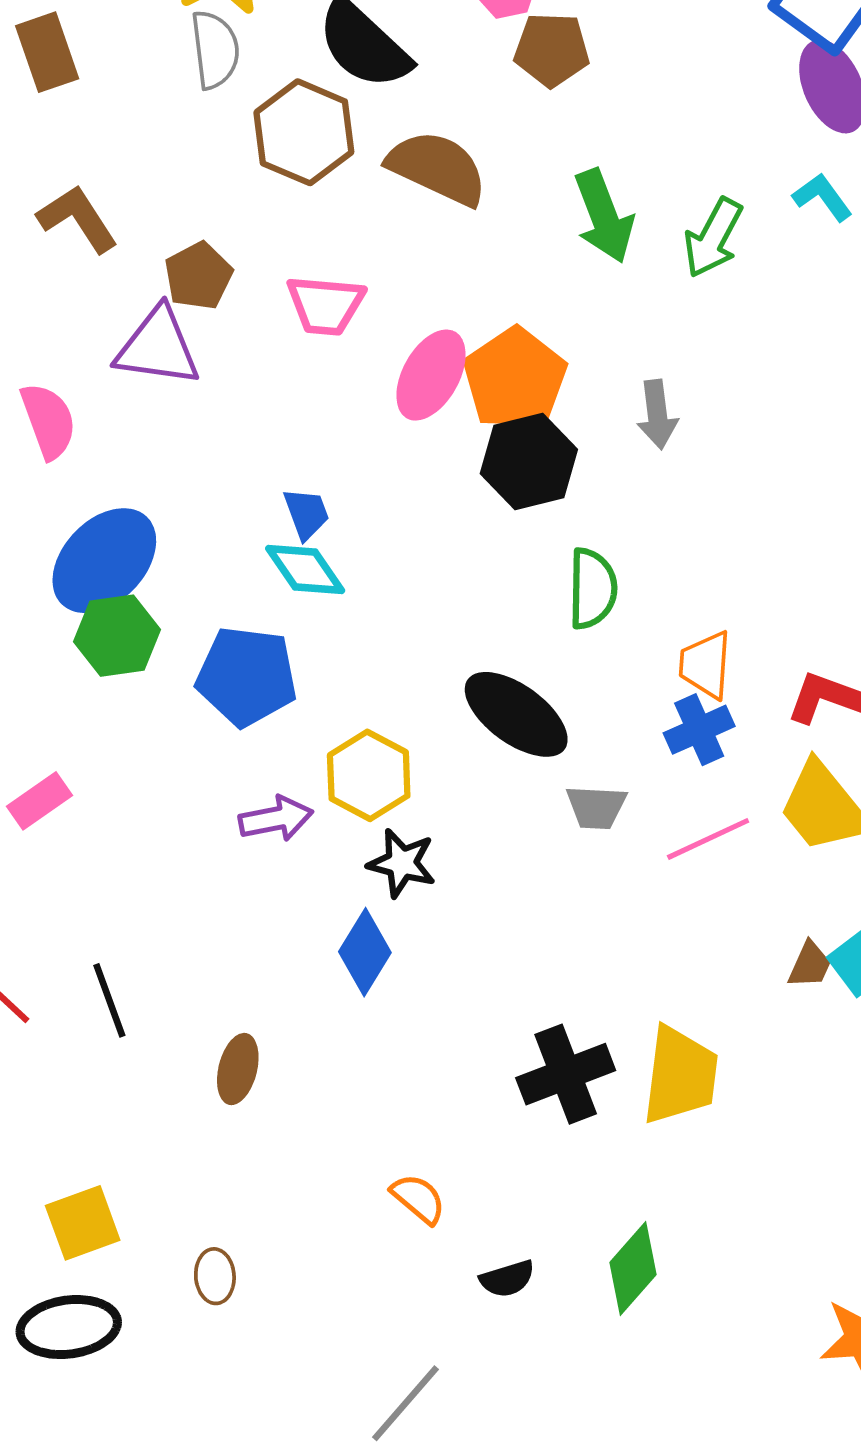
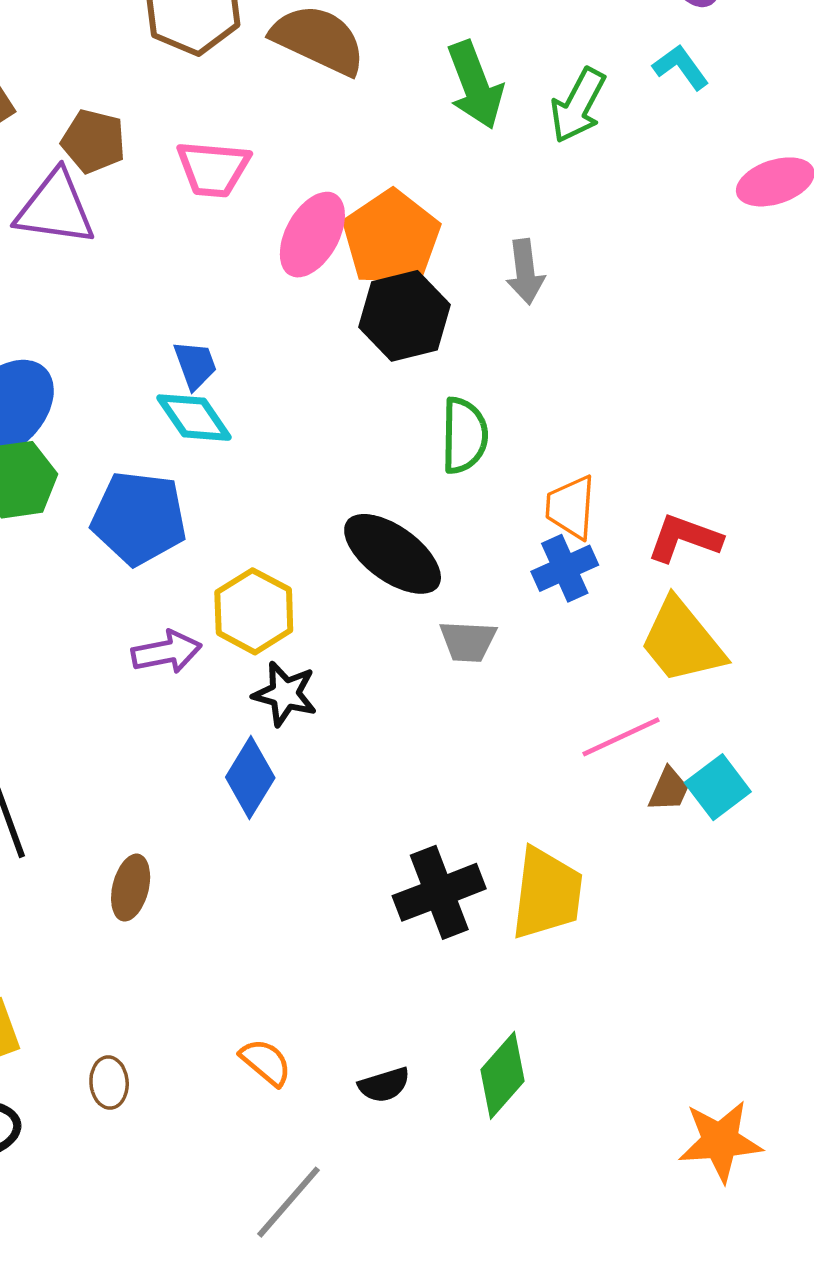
brown pentagon: (198, 276) -> (94, 141), turned -30
pink line: (708, 839) -> (621, 737), moved
orange semicircle: (418, 1199) -> (266, 1062), moved

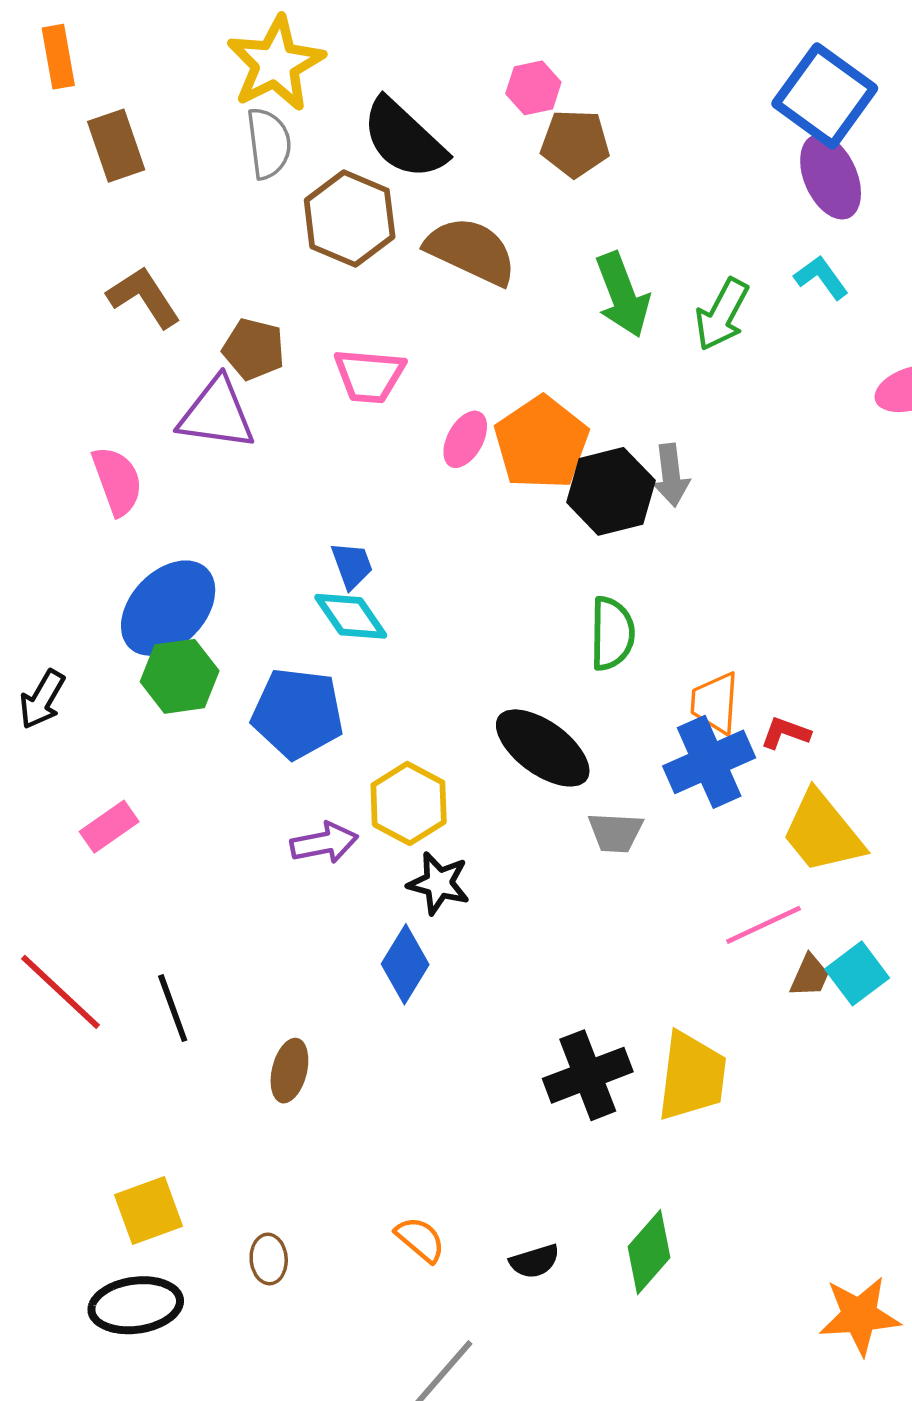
pink ellipse: (312, 235) -> (465, 439), size x0.7
black hexagon: (404, 316) -> (611, 491), moved
red L-shape: (684, 538) -> (785, 733), moved, size x0.7
blue cross: (565, 568) -> (709, 762), size x1.4

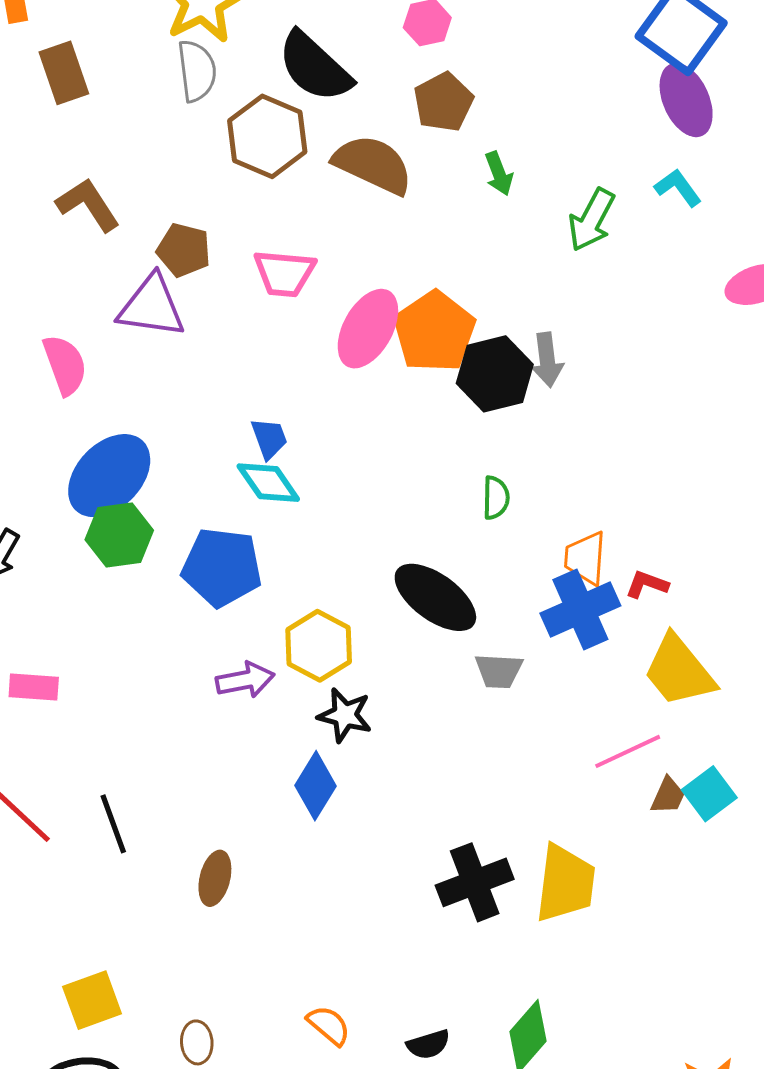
brown pentagon: (575, 143) -> (443, 102), moved, turned -30
green arrow: (622, 295) -> (499, 174), moved, size x0.6
pink ellipse: (465, 439) -> (368, 329), size x1.6
green semicircle: (612, 634) -> (496, 498), size x0.7
pink rectangle: (109, 827) -> (34, 687), moved, turned 39

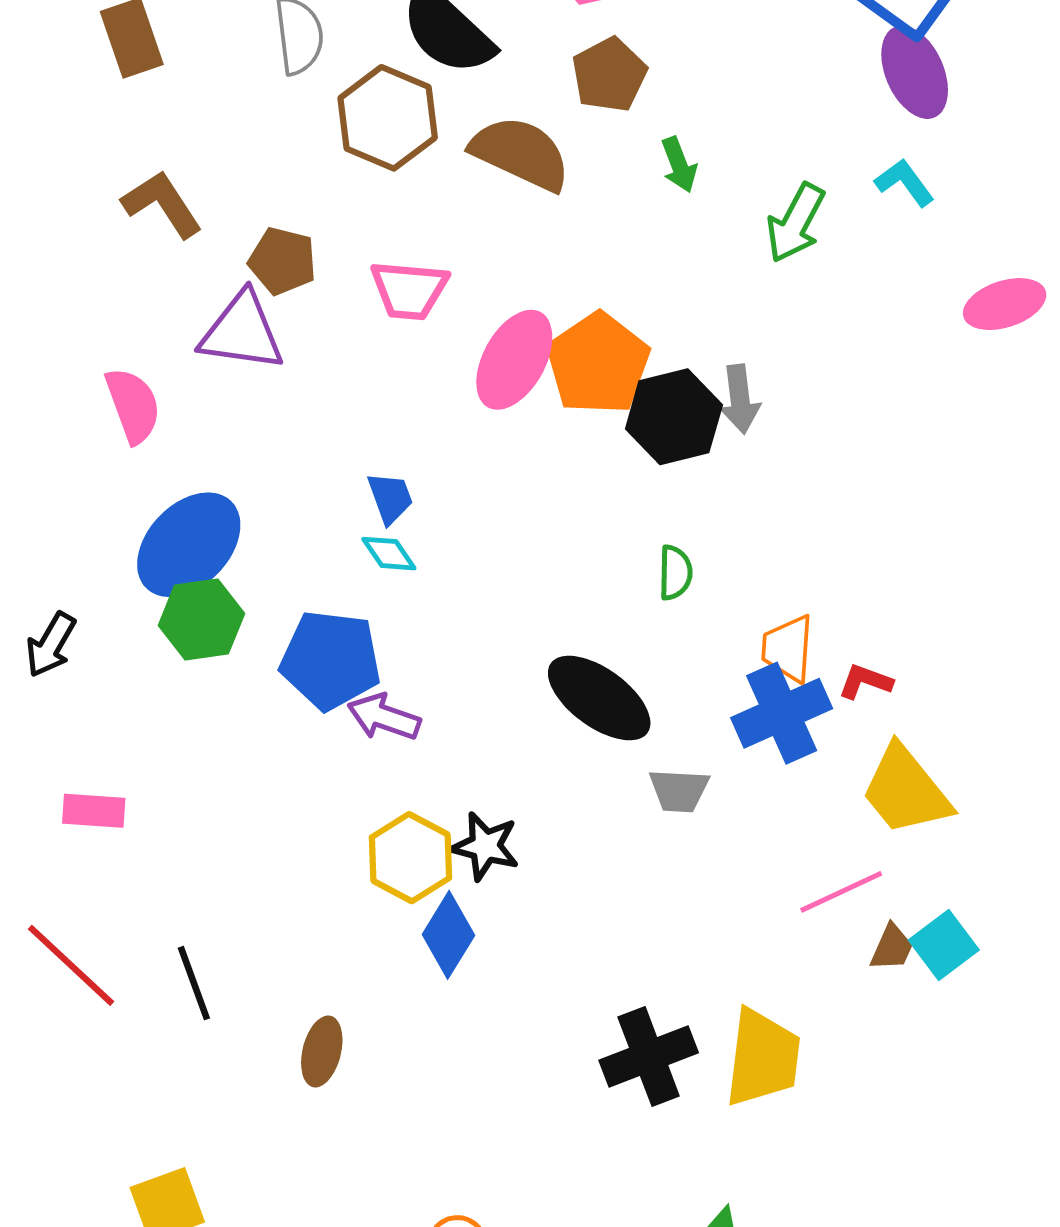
cyan diamond: (268, 483) -> (389, 554), size x0.7
yellow hexagon: (319, 646) -> (410, 858), moved
purple arrow: (245, 680) -> (384, 717), moved, turned -150

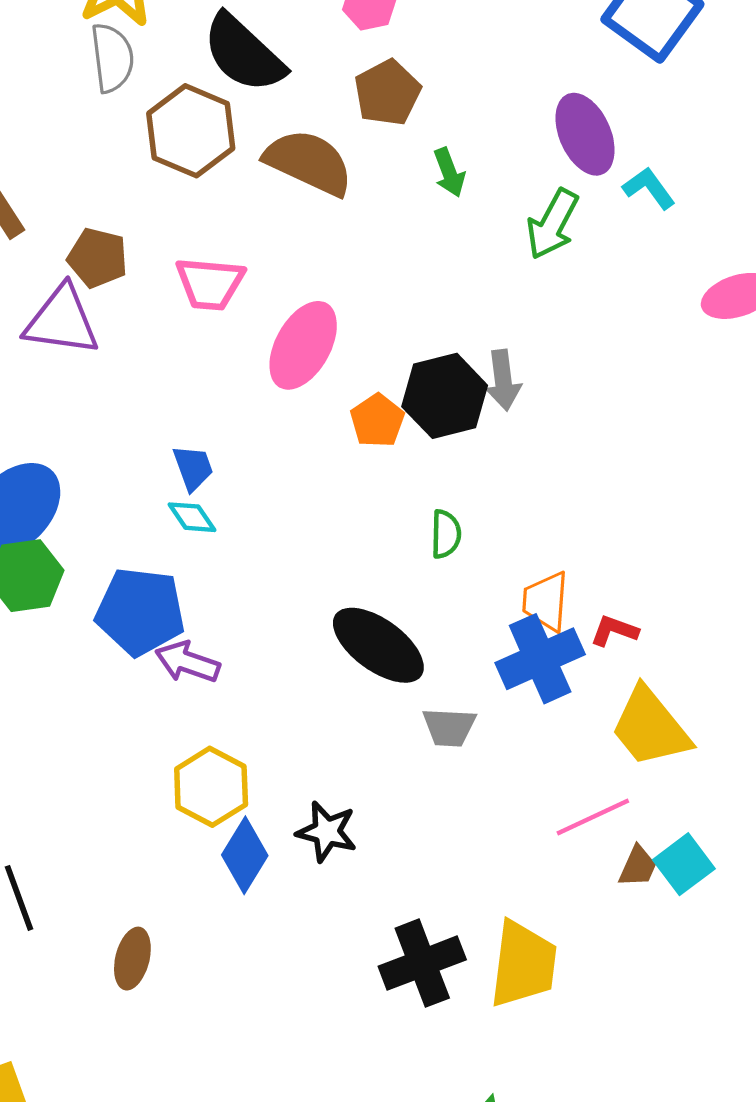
purple ellipse: (915, 72) -> (585, 134), moved
orange pentagon: (598, 364) -> (377, 421), moved, size x0.6
black star: (485, 846) -> (327, 832), moved

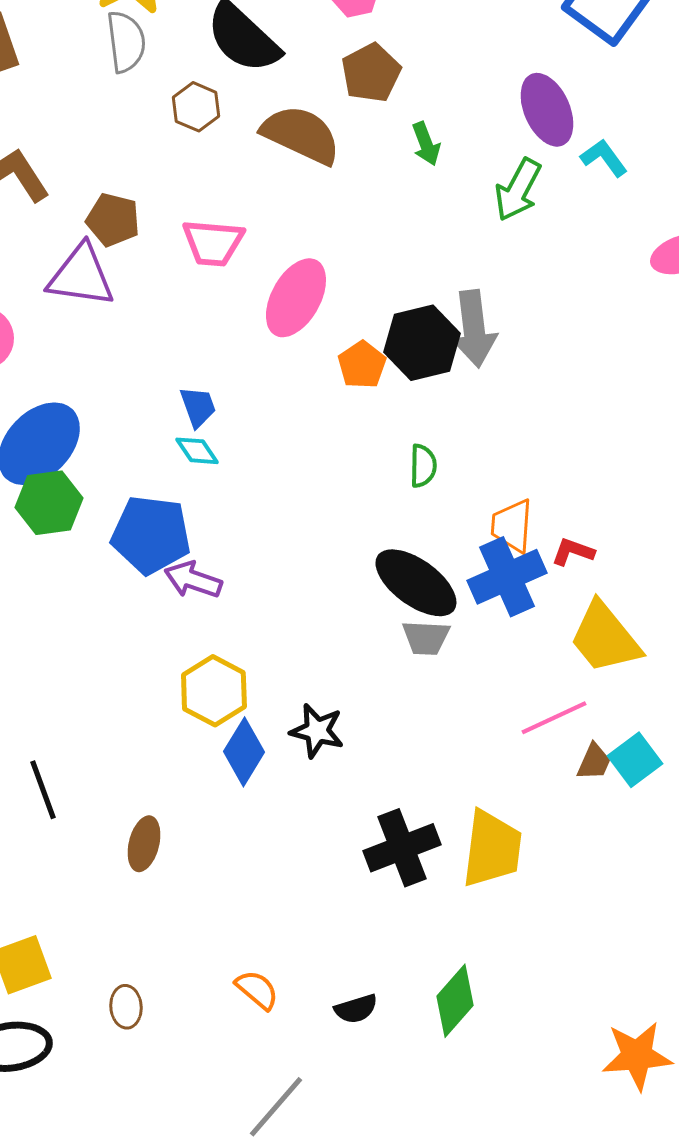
brown hexagon: (191, 131) -> (196, 107), size x0.6
gray arrow: (503, 380) -> (474, 329), size x1.4
black ellipse: (378, 645) -> (416, 583), moved

